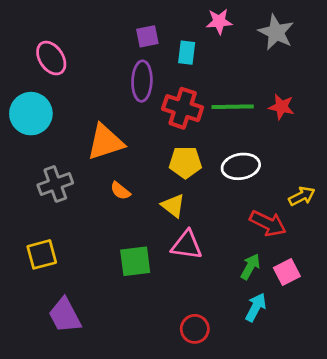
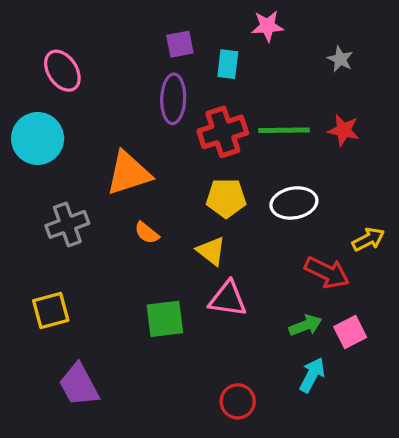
gray star: (276, 32) -> (340, 59), moved, size x0.6
red cross: (183, 108) -> (223, 132), turned -36
green arrow: (250, 267) -> (305, 325), turned 40

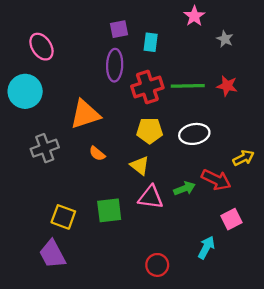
pink star: (267, 26) -> (194, 16), moved, turned -30
yellow square: (51, 310) -> (63, 217), moved, turned 35
green arrow: (305, 325) -> (184, 189), moved

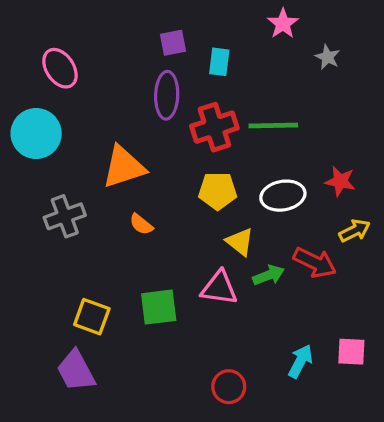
red star: (227, 86) -> (340, 181), moved
yellow triangle: (140, 166) -> (240, 242), moved
pink square: (231, 219) -> (351, 352), moved, turned 30

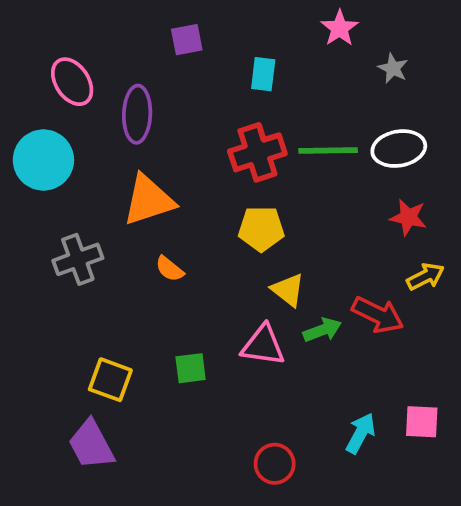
purple square: (173, 43) -> (187, 40), moved
purple ellipse: (167, 95) -> (137, 114), moved
white ellipse: (283, 196) -> (399, 149), moved
green square: (159, 307) -> (191, 368), size x0.7

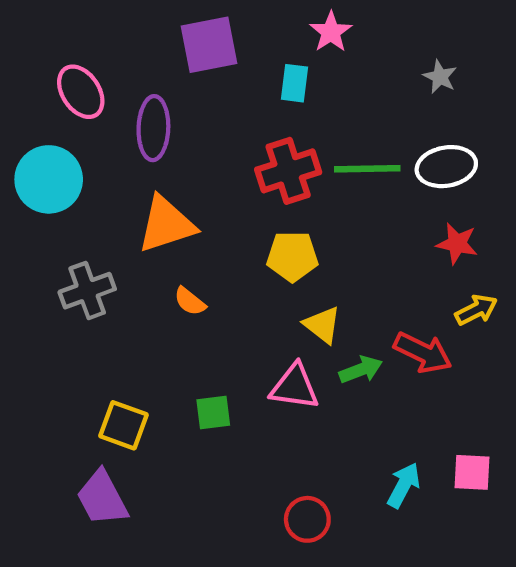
pink star: (340, 28) -> (331, 32), moved
purple square: (187, 40) -> (209, 45), size x1.6

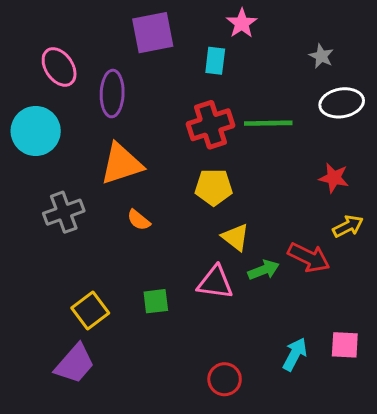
white ellipse: (446, 167) -> (342, 103), moved
yellow square: (123, 425) -> (90, 311), turned 33
purple trapezoid: (102, 498) -> (75, 364), turned -111

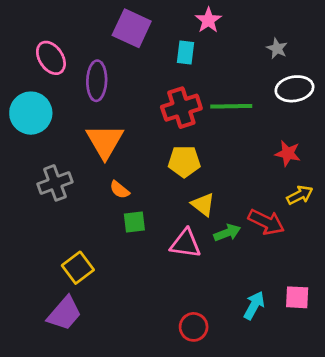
purple square: (153, 33) -> (132, 28), turned 36
orange triangle: (122, 164) -> (105, 141), turned -42
green square: (156, 301) -> (134, 222), moved

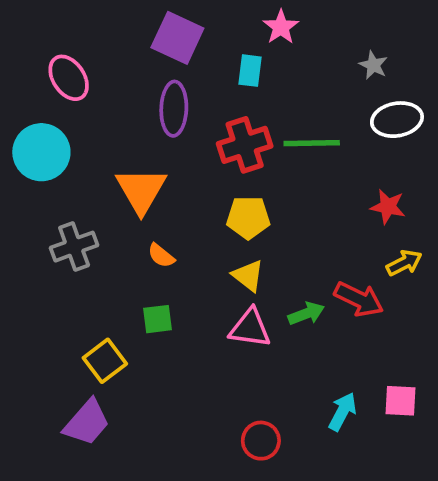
purple ellipse: (97, 81) -> (174, 109), moved
yellow triangle: (203, 204) -> (248, 276), moved
green square: (134, 222) -> (157, 319), moved

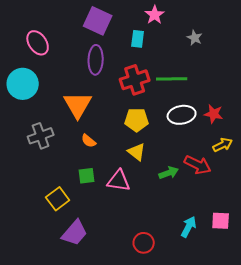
gray star: (373, 65) -> (195, 38), moved
white ellipse: (397, 120) -> (182, 115), moved
pink triangle: (250, 328) -> (119, 181), moved
purple trapezoid: (87, 422) -> (75, 233), moved

